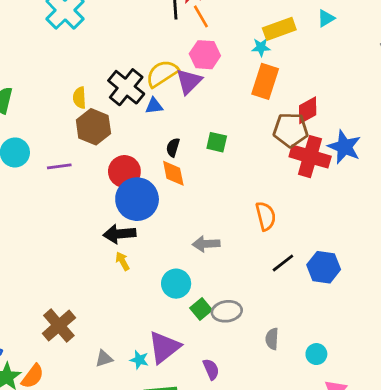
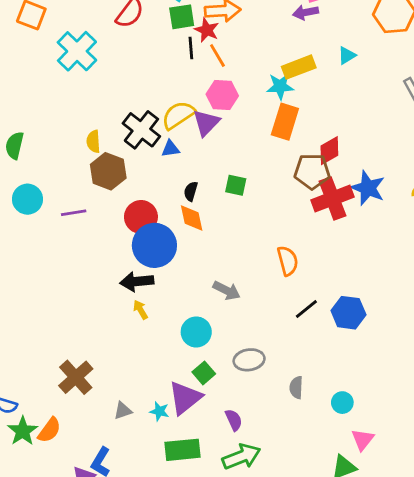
cyan star: (261, 47) -> (280, 86), size x1.4
red cross: (310, 157) -> (333, 198), turned -36
gray arrow: (206, 244) -> (227, 290), turned -150
green square: (201, 309) -> (204, 373), moved

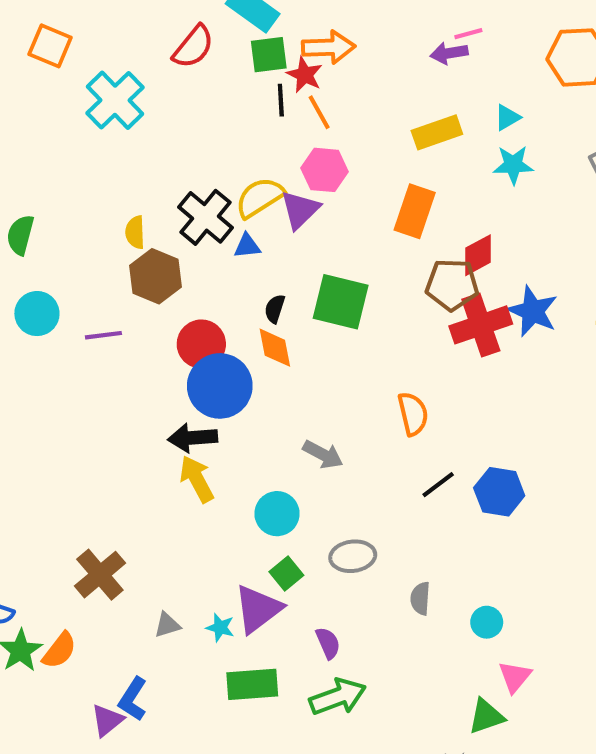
cyan star: (280, 86) -> (513, 165), moved
green square: (236, 185) -> (341, 302), size x1.8
yellow arrow: (140, 310) -> (197, 479), size x1.6

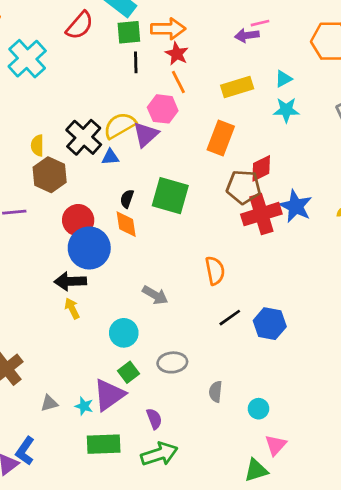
red star: (305, 75) -> (177, 54), moved
orange line: (319, 112) -> (178, 82), moved
yellow arrow: (197, 479) -> (72, 308), size x0.7

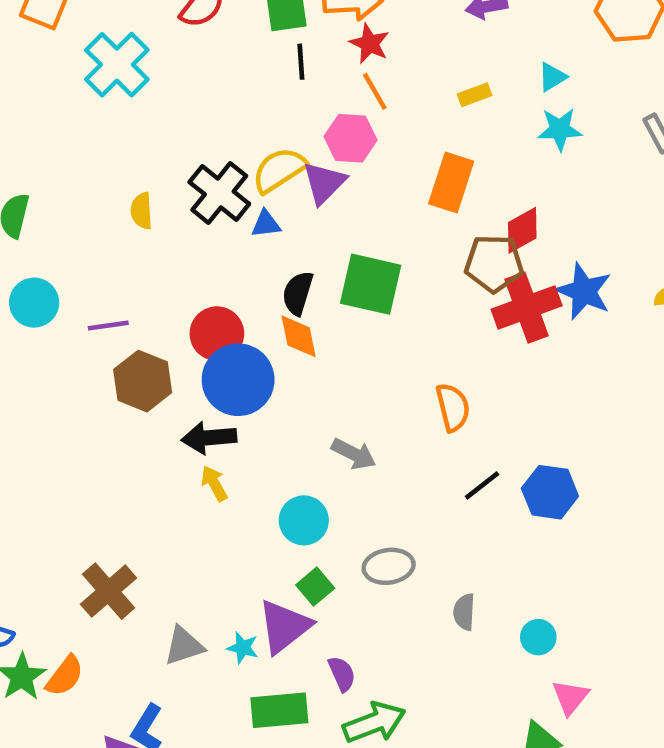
yellow rectangle: (237, 87) -> (475, 95), size x0.6
brown hexagon: (50, 175) -> (143, 381), moved
black semicircle: (127, 199) -> (298, 293), size x1.4
gray triangle: (49, 403) -> (184, 646), size x1.4
purple semicircle: (154, 419) -> (342, 674), moved

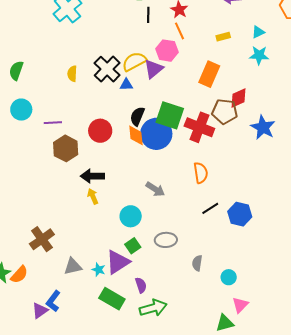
red cross: (527, 308) -> (199, 127), moved, turned 36
blue circle: (238, 380) -> (156, 134), moved
green rectangle: (279, 710) -> (112, 299), turned 30

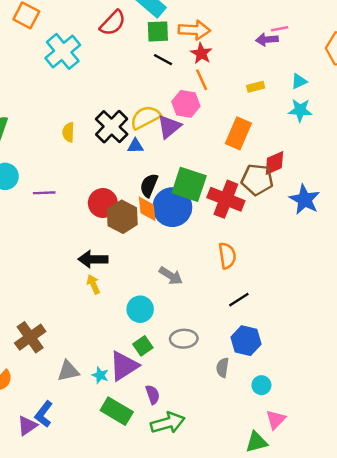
black line: (148, 15) -> (163, 60), turned -63
brown hexagon: (66, 148) -> (122, 217), moved
blue hexagon: (240, 214) -> (246, 341), moved

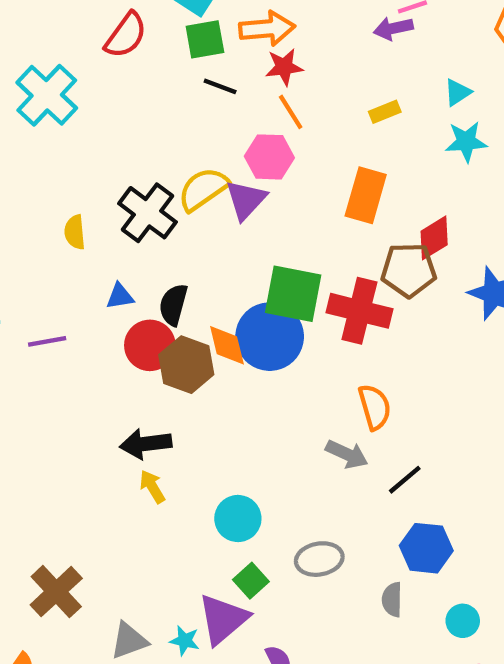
red star: (201, 53) -> (284, 67), turned -30
blue triangle: (135, 146) -> (120, 296), moved
black semicircle: (149, 185) -> (173, 305), moved
gray arrow: (171, 276) -> (347, 454), moved

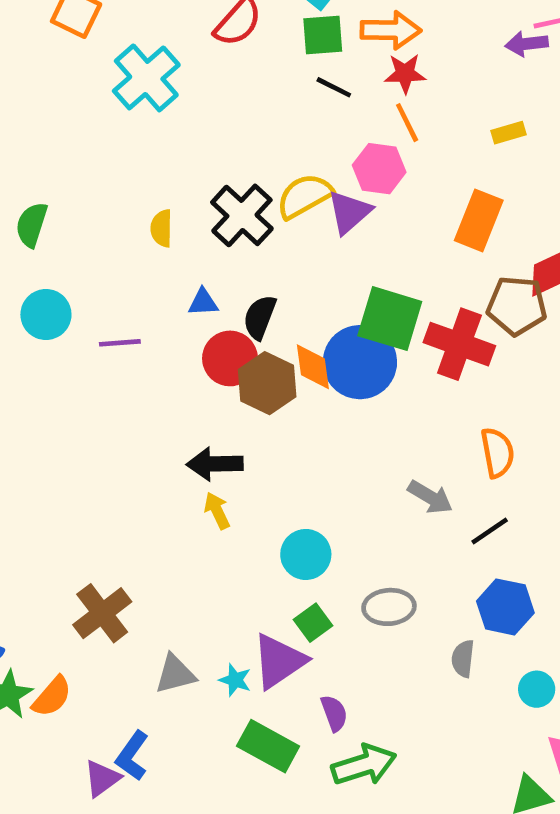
orange semicircle: (375, 407) -> (497, 453), moved

